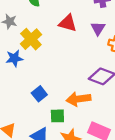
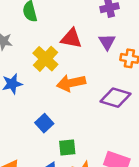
yellow cross: (31, 39) -> (45, 59), moved
orange arrow: (79, 99) -> (71, 83), moved

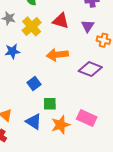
yellow cross: (45, 59) -> (32, 26), moved

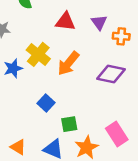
yellow cross: (32, 26) -> (38, 54), moved
orange arrow: (57, 55) -> (68, 63), turned -35
pink rectangle: (87, 118) -> (117, 134), turned 42

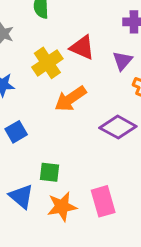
yellow cross: (38, 54) -> (47, 63), moved
blue square: (46, 103) -> (16, 132), moved

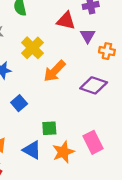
red triangle: (82, 47) -> (66, 21), moved

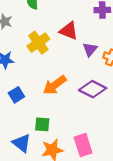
red triangle: (66, 21) -> (69, 31), moved
purple triangle: (88, 36) -> (90, 49), moved
orange arrow: (55, 71) -> (55, 85), moved

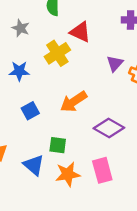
red triangle: (69, 31) -> (80, 32), moved
purple diamond: (93, 89) -> (109, 128), moved

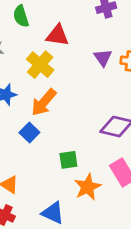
orange arrow: (74, 102) -> (44, 102), moved
blue triangle: (34, 165) -> (53, 213), moved

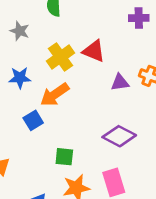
red triangle: (57, 35) -> (94, 51), moved
purple triangle: (103, 58) -> (120, 82), moved, turned 42

